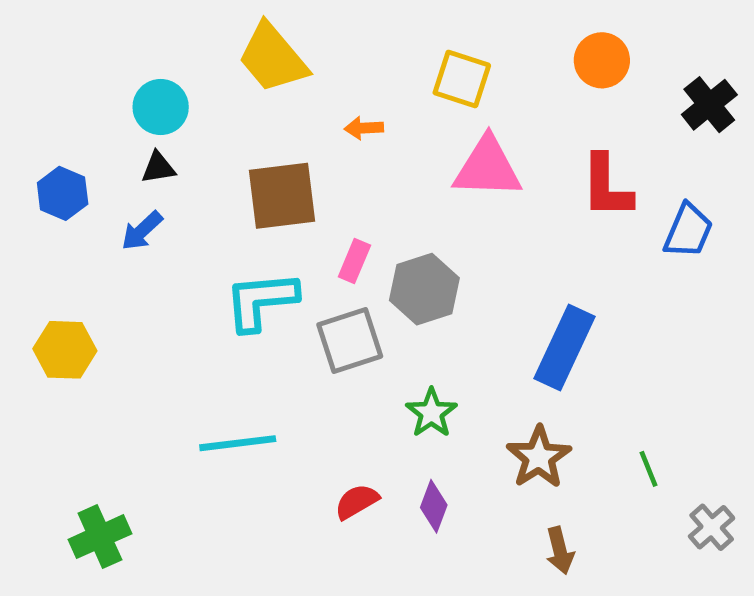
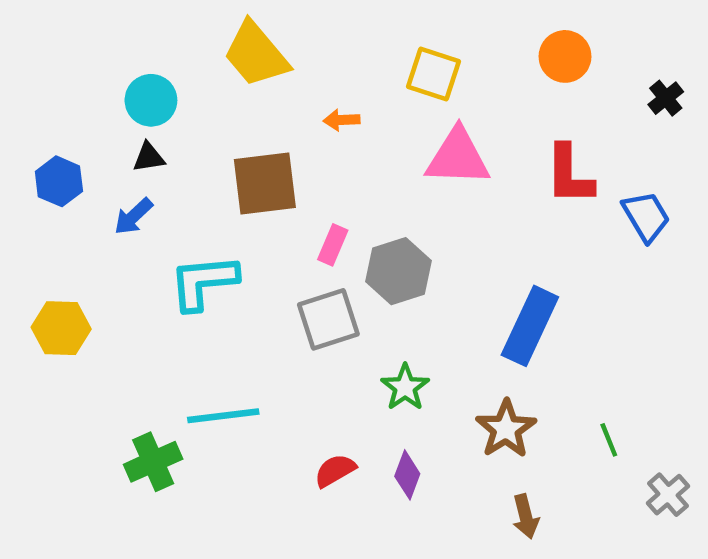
black cross: (709, 105) -> (666, 98), size x0.7
blue trapezoid: (688, 231) -> (646, 216), turned -54
cyan L-shape: (261, 301) -> (204, 282), moved
green cross: (100, 537) -> (153, 462), moved

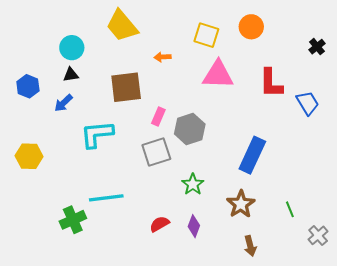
orange circle: (565, 56) -> (251, 27), moved

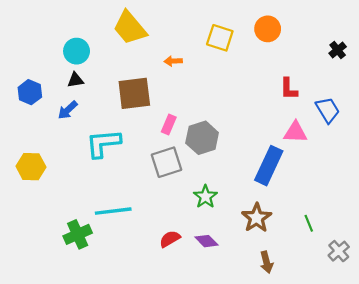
pink triangle: (218, 75) -> (295, 132), moved, size x0.7
red L-shape: (271, 83) -> (289, 89), size x0.7
purple diamond: (194, 226) -> (207, 241), turned -65

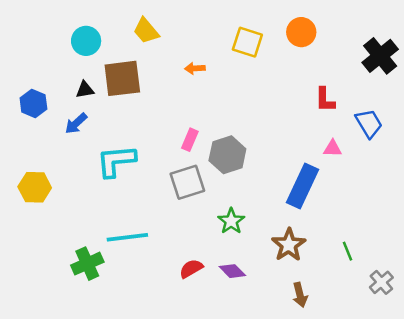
yellow trapezoid: (130, 28) -> (146, 31), size x0.7
black cross: (338, 50) -> (380, 56), size x1.8
cyan circle: (77, 51) -> (86, 41), moved
brown square: (134, 93) -> (122, 78), moved
pink triangle: (295, 132) -> (333, 148), size x0.7

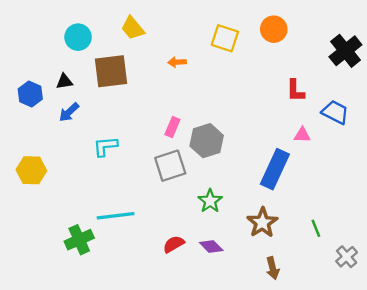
black triangle: (85, 90) -> (64, 81), moved
blue trapezoid: (369, 123) -> (335, 112), turned -32
cyan L-shape: (116, 161) -> (105, 146), size x0.7

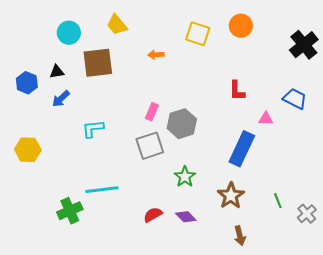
red L-shape: (295, 91) -> (237, 91), moved
gray cross: (347, 257) -> (307, 214), moved

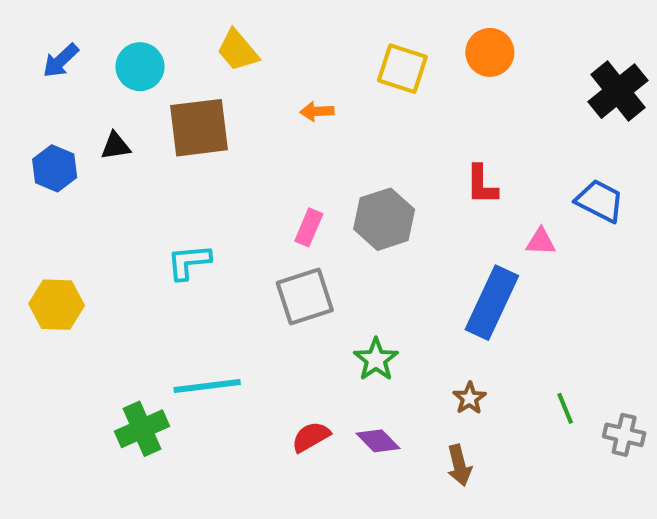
blue arrow: (61, 99) -> (61, 61), moved
gray hexagon: (182, 124) -> (384, 219), moved
brown star: (231, 196) -> (470, 398), size x0.6
gray cross: (307, 214) -> (624, 435), turned -36
brown arrow: (240, 236) -> (459, 465), moved

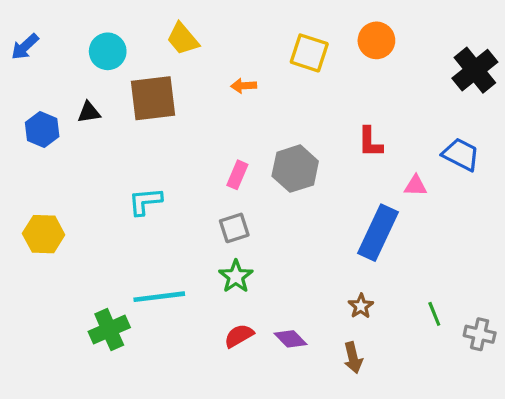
blue arrow: (61, 61) -> (25, 47), moved
gray square: (305, 297) -> (234, 228), size x0.7
green star: (376, 360) -> (236, 276), moved

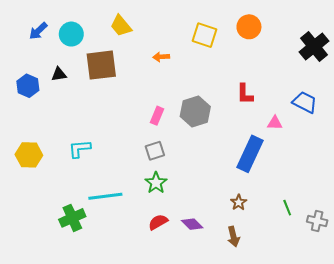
blue arrow: (25, 47) -> (38, 31), moved
cyan L-shape: (145, 201) -> (80, 149), moved

